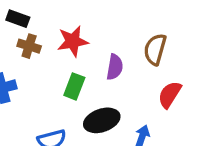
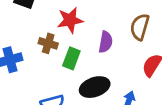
brown cross: (29, 46) -> (48, 43), moved

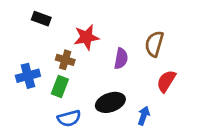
green rectangle: (71, 58) -> (60, 86), moved

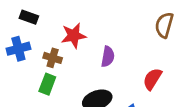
brown semicircle: (154, 44) -> (164, 25), moved
blue cross: (28, 76) -> (18, 49), moved

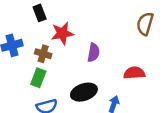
black rectangle: (29, 17) -> (40, 13), moved, turned 49
red semicircle: (152, 79) -> (134, 73), turned 54

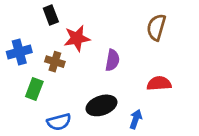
brown semicircle: (145, 24) -> (156, 27), moved
green rectangle: (38, 78) -> (34, 89), moved

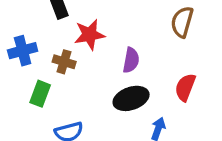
red semicircle: (159, 84) -> (185, 87), turned -65
black ellipse: (101, 105) -> (131, 98), moved

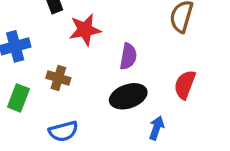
brown cross: (64, 62) -> (58, 78), moved
green rectangle: (40, 94) -> (18, 98), moved

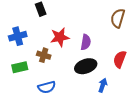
red star: (85, 30) -> (60, 37), moved
green rectangle: (18, 98) -> (20, 67), turned 56

